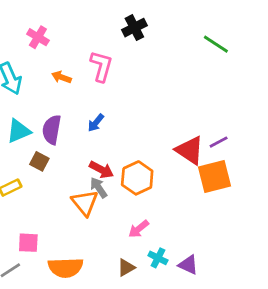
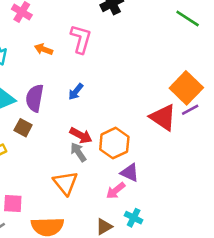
orange square: (214, 177) -> (186, 88), moved, turned -32
orange triangle: (85, 203) -> (65, 183), moved
purple triangle: (188, 265) -> (130, 173), moved

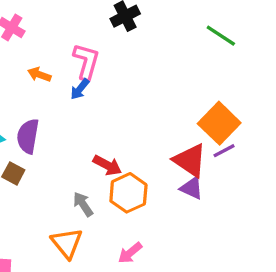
blue arrow: (76, 92) -> (80, 89), moved
red arrow: (81, 135) -> (107, 165), moved
purple triangle: (130, 173) -> (192, 188), moved

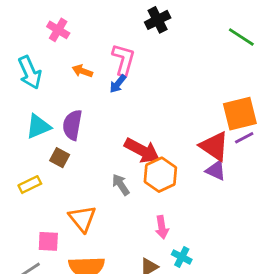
orange square: (219, 123) -> (240, 114), turned 32
red arrow: (107, 165) -> (142, 151), size x1.4
orange triangle: (67, 243) -> (82, 219), moved
pink arrow: (130, 253) -> (162, 227), turned -60

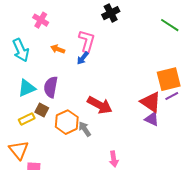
orange hexagon: (160, 175) -> (67, 122), moved
yellow rectangle: (30, 185) -> (27, 119), moved
orange triangle: (82, 219) -> (19, 150), moved

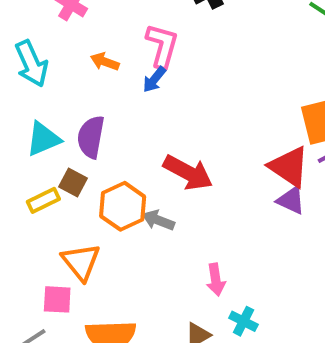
gray arrow: (85, 129) -> (158, 220), turned -35
orange triangle: (19, 150) -> (81, 262), moved

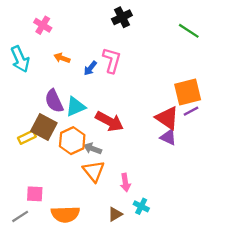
pink L-shape: (162, 46) -> (112, 60), moved
purple semicircle: (91, 137) -> (54, 101), turned -35
cyan triangle: (43, 139) -> (76, 107), moved
brown square: (73, 183) -> (44, 127), size x1.6
orange triangle: (81, 262) -> (94, 171), moved

